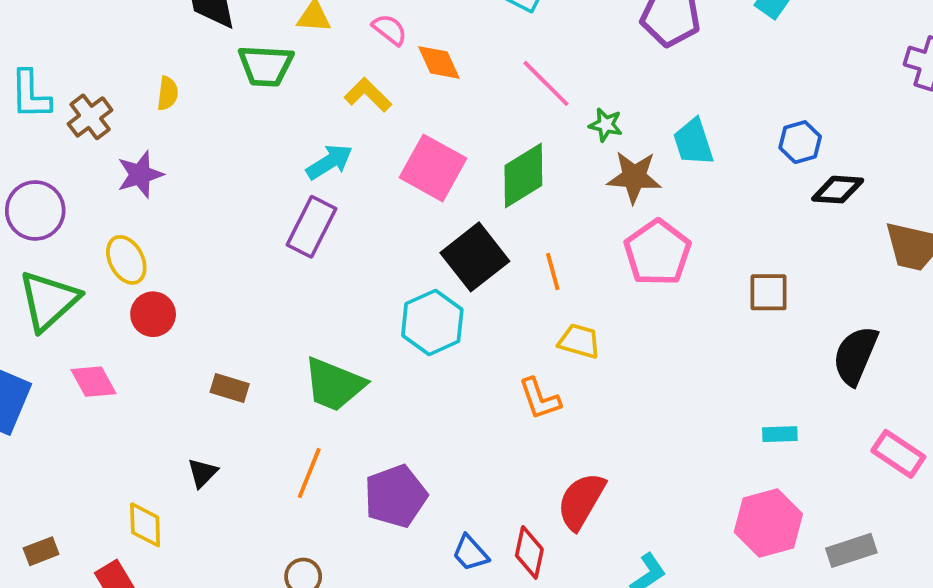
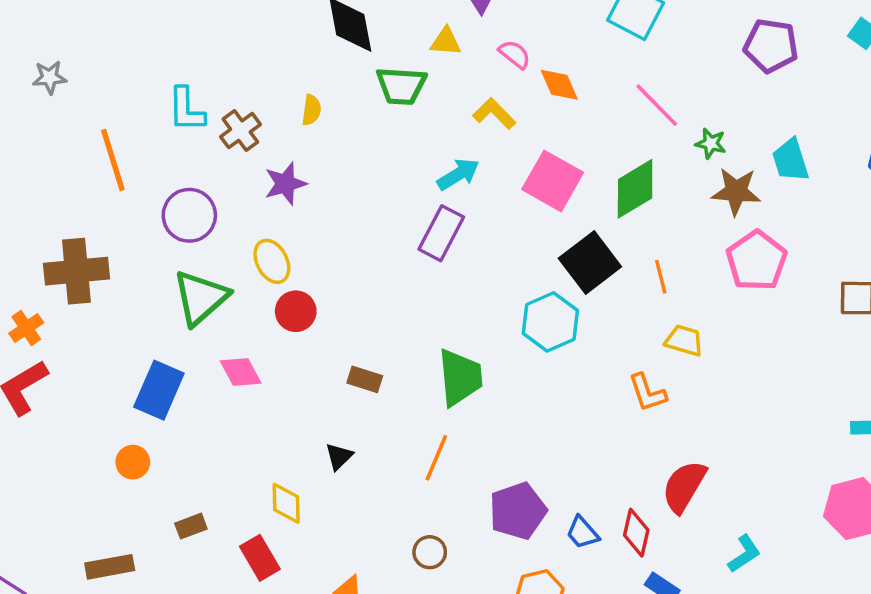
green trapezoid: (334, 384) -> (460, 377), turned -118
purple pentagon: (396, 496) -> (518, 511), moved

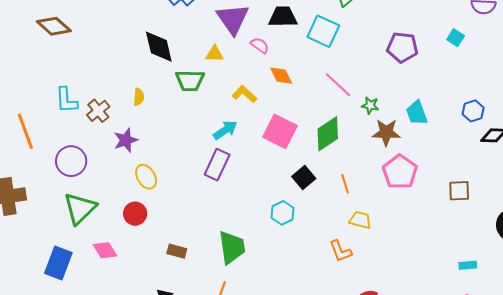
pink semicircle: (515, 54) -> (260, 45), moved
yellow ellipse: (272, 261) -> (146, 177), moved
black square: (590, 263) -> (304, 178), size x0.7
cyan hexagon: (550, 322) -> (282, 213), size x0.7

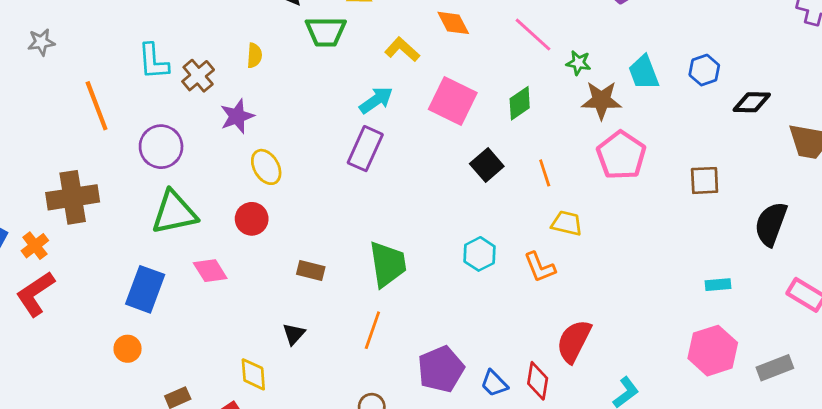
blue hexagon: (473, 111) -> (704, 70), moved
green diamond: (328, 134) -> (520, 103), size x0.7
green triangle: (80, 208) -> (174, 213), turned 33
cyan hexagon: (282, 213) -> (480, 254), moved

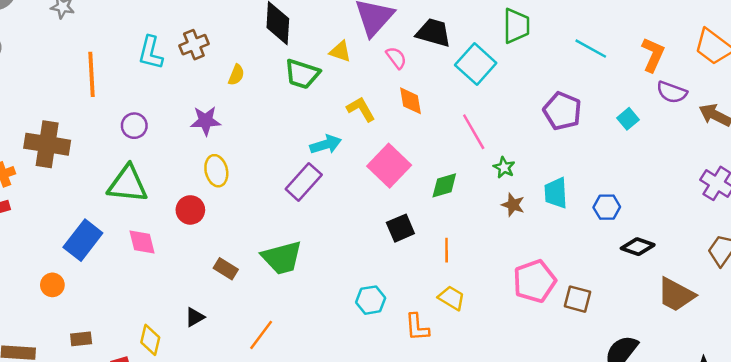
brown cross: (198, 76) -> (194, 45), moved
brown star: (601, 100) -> (513, 205), size x0.7
purple circle: (161, 147) -> (134, 126), size x0.7
pink pentagon: (621, 155) -> (534, 281), moved
green trapezoid: (388, 264) -> (282, 258), moved, turned 66

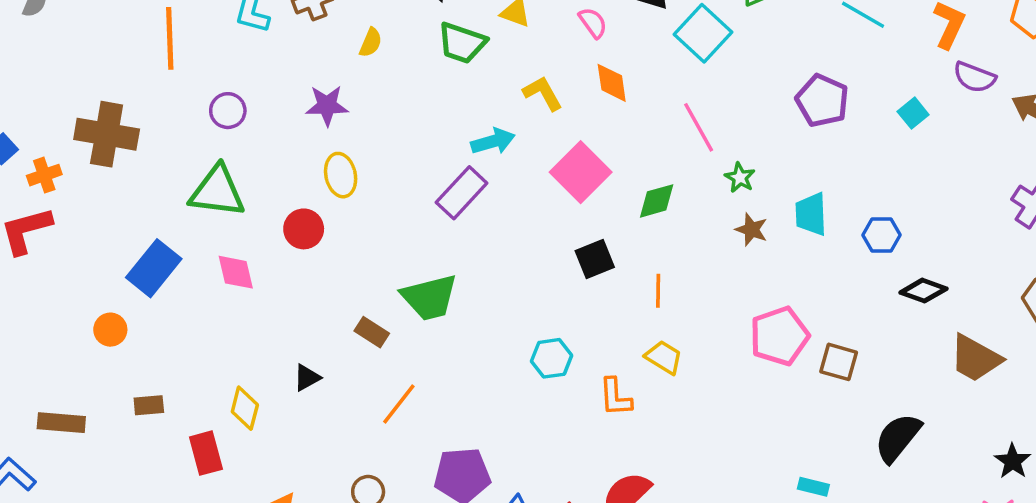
brown rectangle: (226, 269) -> (372, 332), moved

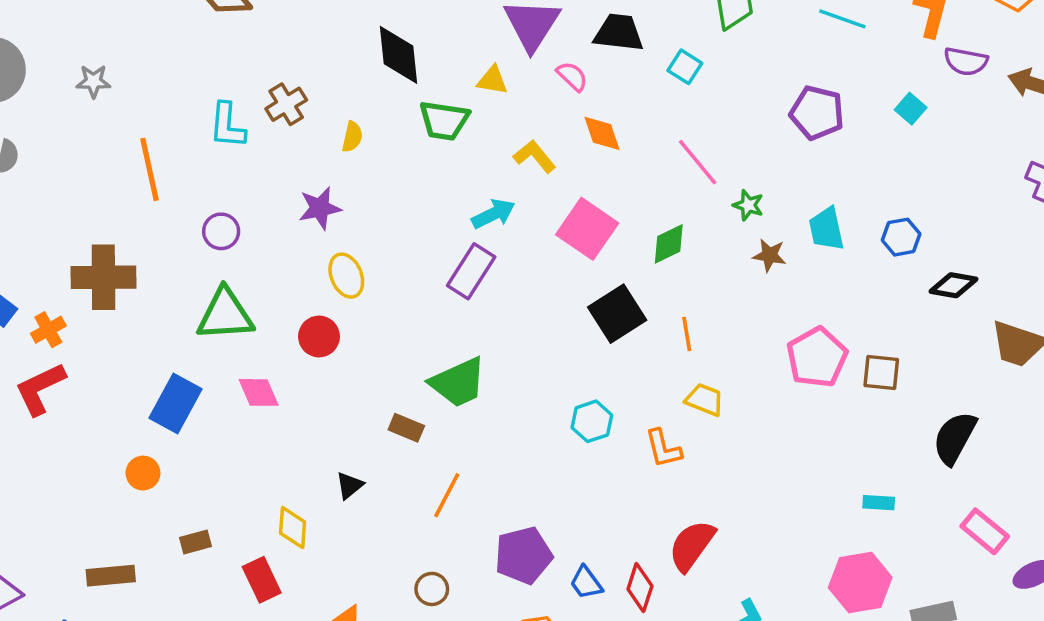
cyan square: (703, 33) -> (685, 67), size x0.6
black square: (595, 259) -> (617, 314), size x1.4

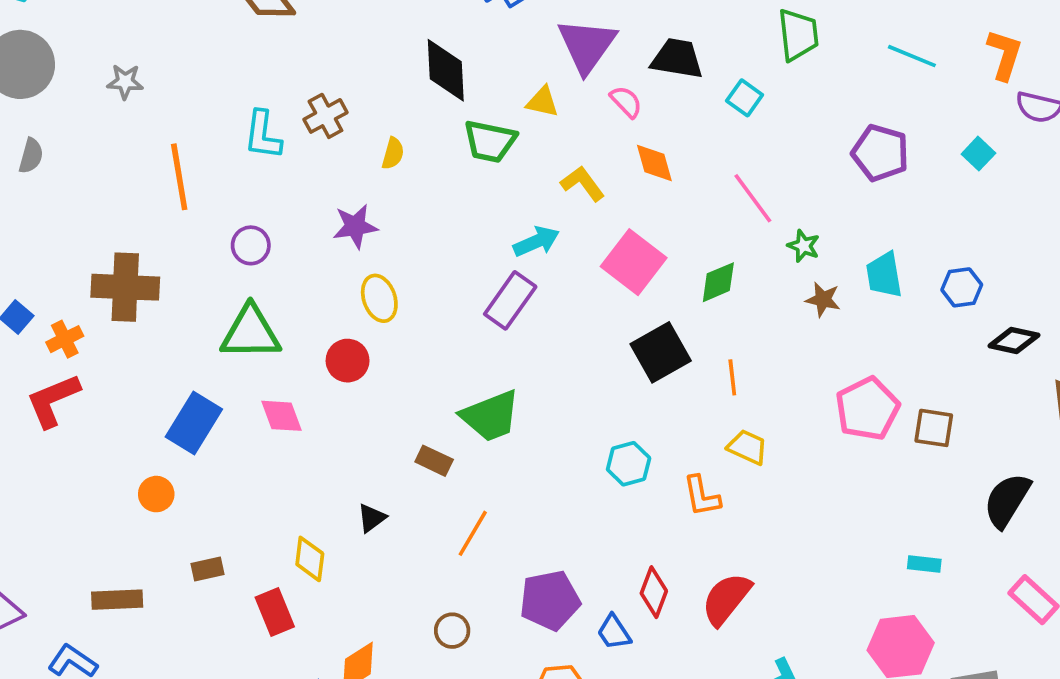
red diamond: (640, 588) -> (654, 592), moved

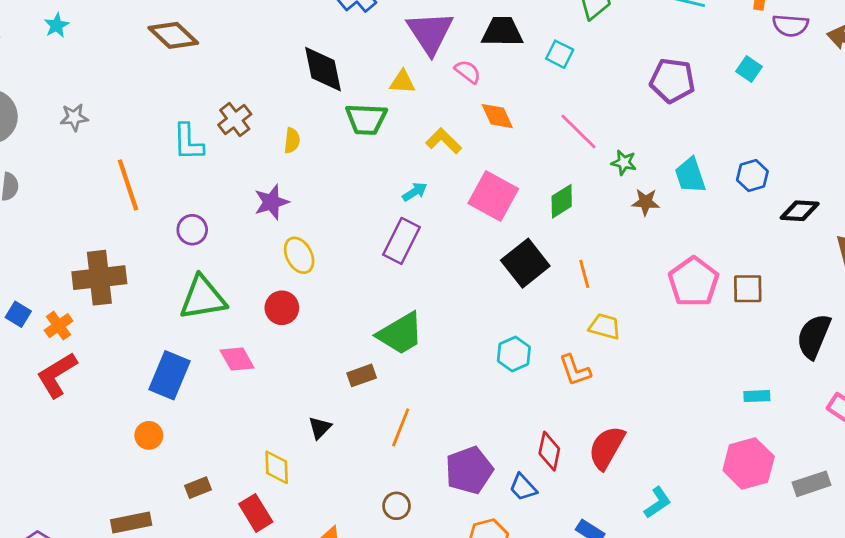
cyan arrow: (536, 242) -> (415, 192), size x0.7
brown rectangle: (434, 461) -> (362, 375), turned -36

